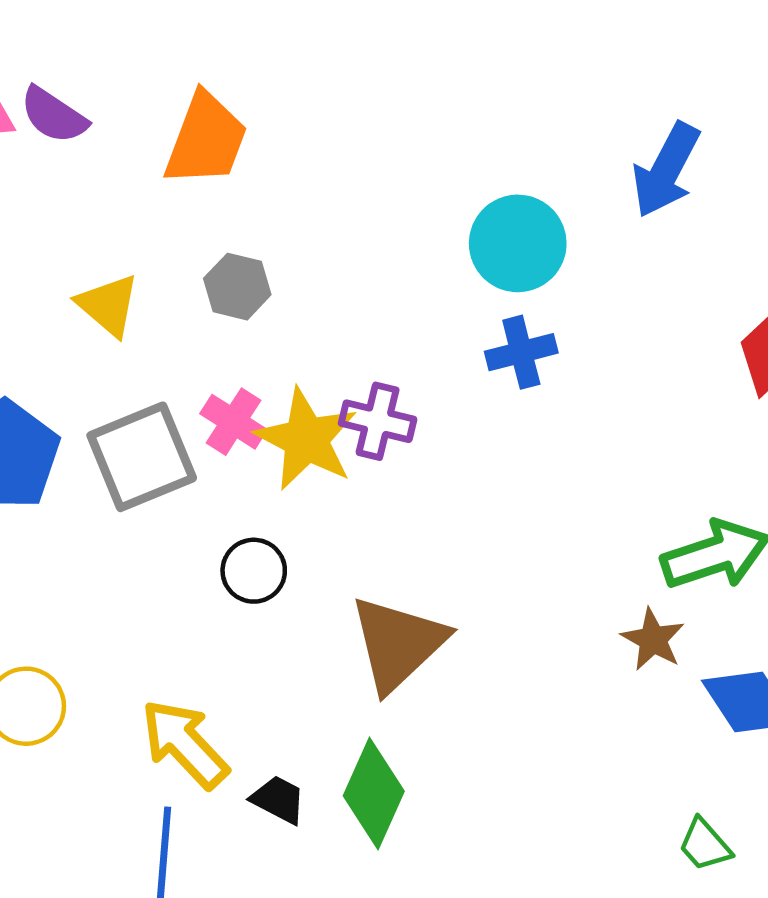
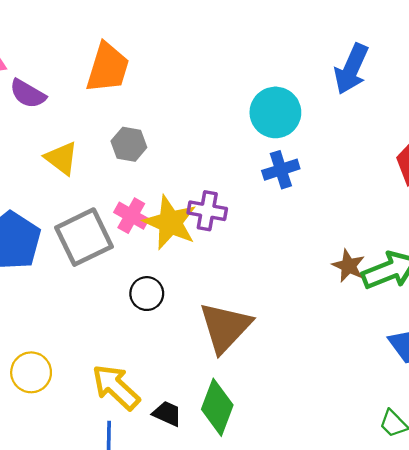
purple semicircle: (54, 115) -> (28, 94), moved
brown star: (653, 639) -> (348, 266), moved

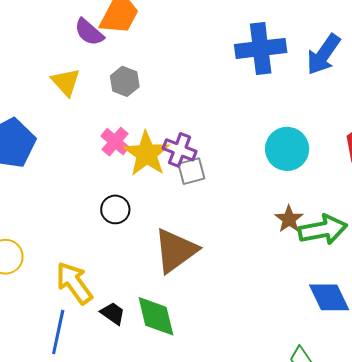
purple semicircle: (28, 94) -> (89, 32), moved
cyan circle: (275, 112) -> (287, 149), moved
blue cross: (281, 170) -> (261, 48), moved, size x1.6
gray square: (84, 237) -> (191, 171), moved, size x0.6
green diamond: (217, 407) -> (156, 316), turned -45

